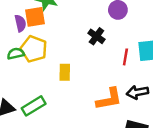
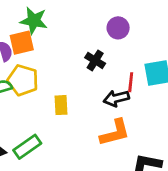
black arrow: (137, 92) -> (116, 98), moved

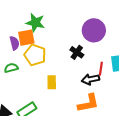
purple circle: (118, 28) -> (94, 30), size x1.5
yellow pentagon: (23, 80) -> (35, 55), moved

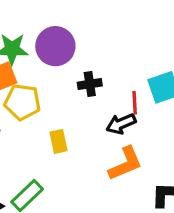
purple circle: (94, 30) -> (55, 46), moved
black cross: (77, 52) -> (90, 84), turned -32

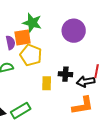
purple circle: (55, 46) -> (74, 31), moved
black cross: (90, 84) -> (65, 74), moved

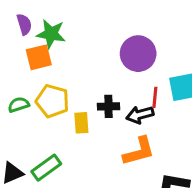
purple circle: (74, 31) -> (138, 54), moved
purple semicircle: (11, 43) -> (24, 24), moved
yellow pentagon: (31, 55) -> (52, 101), moved

